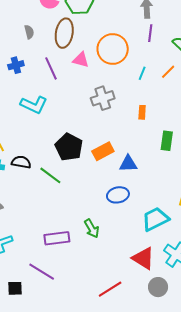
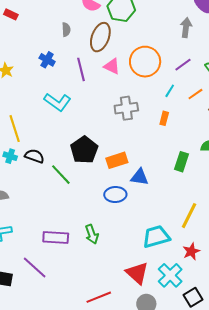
purple line: (150, 33) -> (183, 65), moved, turned 36
blue cross: (16, 65) -> (47, 60), turned 35
orange rectangle: (142, 112) -> (164, 118), moved
blue ellipse: (118, 195) -> (115, 195), moved

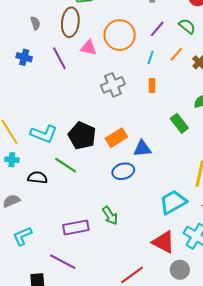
cyan L-shape: (57, 102) -> (44, 134), moved
black semicircle: (34, 156) -> (37, 178), moved
green rectangle: (181, 162) -> (179, 123), turned -42

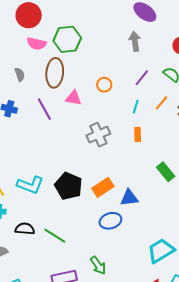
orange circle: (120, 35) -> (104, 85), size x0.5
green line: (66, 165) -> (55, 236), moved

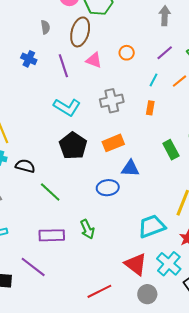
cyan L-shape: (30, 185) -> (67, 107), moved
orange rectangle: (103, 187) -> (113, 143), moved
black semicircle: (25, 229) -> (25, 166), moved

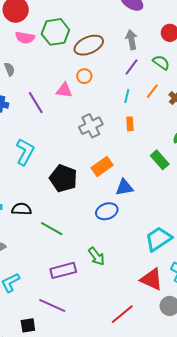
gray arrow: (165, 16) -> (131, 40), moved
brown ellipse: (80, 32) -> (89, 45), moved, turned 64
orange circle: (127, 53) -> (84, 76), moved
cyan L-shape: (67, 107) -> (25, 152), moved, turned -80

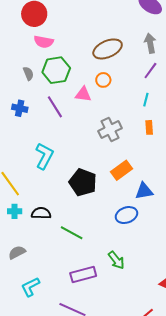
green hexagon: (55, 32) -> (56, 70), moved

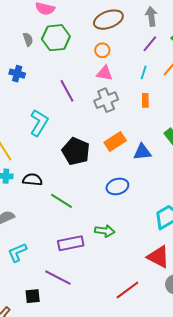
pink triangle: (83, 94) -> (105, 73), moved
purple line: (55, 107) -> (67, 91), moved
blue triangle: (144, 191) -> (142, 152), moved
green arrow: (116, 260) -> (105, 231), turned -48

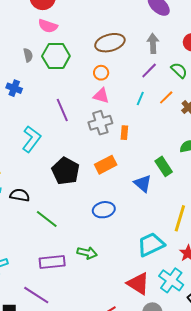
orange rectangle: (145, 100) -> (124, 133), moved
blue triangle: (142, 152) -> (143, 184), moved, turned 42

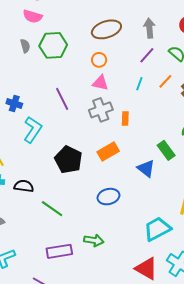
pink semicircle: (48, 26) -> (33, 16), moved
blue cross: (14, 88) -> (14, 104), moved

